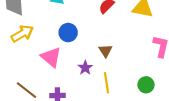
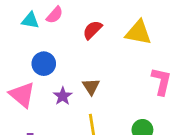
purple star: (85, 68) -> (63, 96), moved

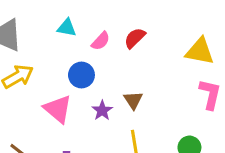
pink semicircle: (55, 15) -> (101, 41), moved
yellow triangle: (138, 33) -> (200, 51), moved

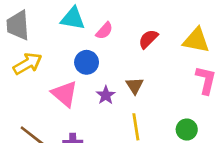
cyan triangle: (67, 28) -> (73, 18), size x1.4
red semicircle: (135, 38) -> (148, 39), moved

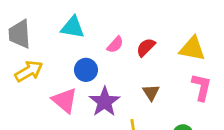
pink semicircle: (104, 31) -> (115, 45), moved
brown triangle: (135, 86) -> (151, 92), moved
purple star: (106, 95) -> (105, 102), size x1.6

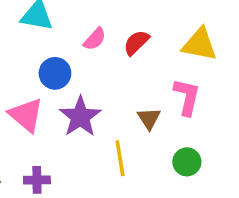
pink L-shape: (202, 87) -> (187, 97), moved
brown triangle: (151, 92) -> (149, 119), moved

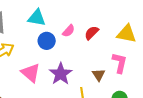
blue circle: (55, 73) -> (47, 41), moved

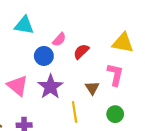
red semicircle: (92, 33) -> (81, 52), moved
blue circle: (47, 41) -> (44, 56), moved

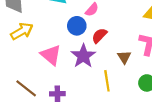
red semicircle: (81, 52) -> (99, 36), moved

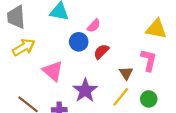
purple star: (83, 56) -> (85, 90), moved
yellow line: (107, 81) -> (121, 97), moved, turned 48

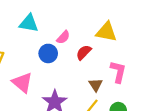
yellow triangle: (156, 29) -> (106, 32), moved
red semicircle: (101, 52) -> (84, 52), moved

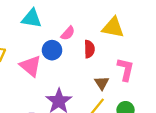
red semicircle: (84, 52) -> (89, 49), turned 133
pink triangle: (22, 83) -> (31, 66), moved

